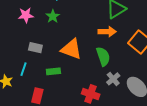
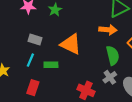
green semicircle: (103, 56) -> (113, 55), moved
cyan line: (24, 69) -> (30, 60), moved

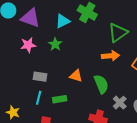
orange triangle: (71, 44) -> (76, 76), size x0.6
green semicircle: (113, 55) -> (101, 84), moved

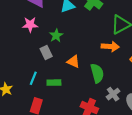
green star: (55, 44) -> (56, 35), moved
gray rectangle: (40, 77) -> (46, 53), moved, turned 48

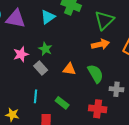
pink star: (30, 25) -> (21, 54), moved
green rectangle: (54, 83) -> (62, 103), moved, turned 56
gray cross: (113, 94) -> (116, 89), turned -32

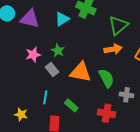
orange triangle: (69, 69) -> (80, 72), size x1.6

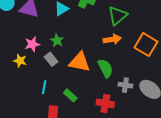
yellow star: (21, 114) -> (20, 61), moved

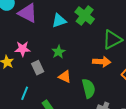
green star: (57, 40) -> (58, 52), moved
orange triangle: (80, 62) -> (65, 77), size x0.6

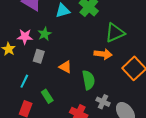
green star: (58, 52) -> (45, 34), moved
gray rectangle: (38, 68) -> (39, 56), turned 40

